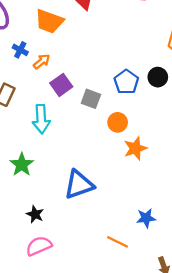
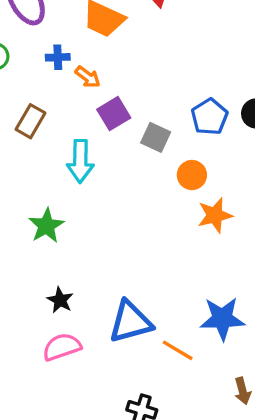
blue cross: (20, 50) -> (58, 57), turned -35
orange arrow: (42, 62) -> (88, 77), turned 72
blue triangle: (79, 185) -> (130, 322), moved
blue star: (146, 218) -> (222, 319), size x1.5

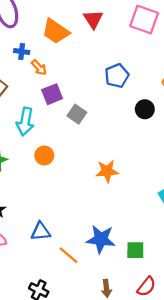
blue pentagon: (210, 117) -> (117, 76), moved
orange circle: (192, 175) -> (44, 155), moved
blue triangle: (130, 322) -> (41, 232), size x0.7

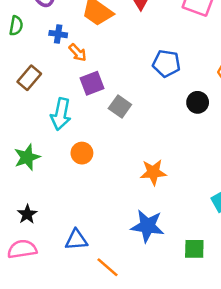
blue pentagon: (117, 76) -> (166, 63), turned 30
blue star: (101, 239) -> (147, 226), moved
green square: (135, 250) -> (194, 249), moved

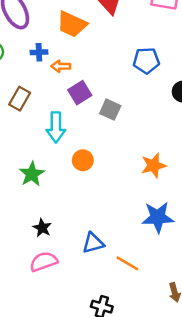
orange arrow: (78, 53) -> (61, 66), turned 144

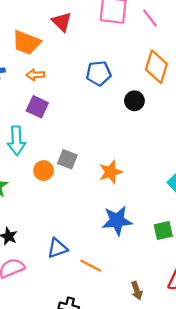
orange arrow: (61, 66) -> (35, 75), moved
purple square: (80, 93) -> (37, 107), turned -30
gray square: (110, 110) -> (67, 159), moved

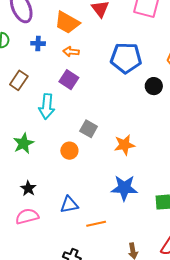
blue pentagon: (99, 73) -> (126, 58), size x1.4
orange circle: (44, 171) -> (69, 151), moved
orange line: (91, 266) -> (96, 224), turned -48

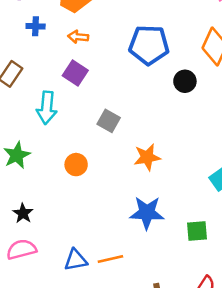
gray square: (89, 129) -> (109, 121), moved
blue triangle: (69, 205) -> (76, 260), moved

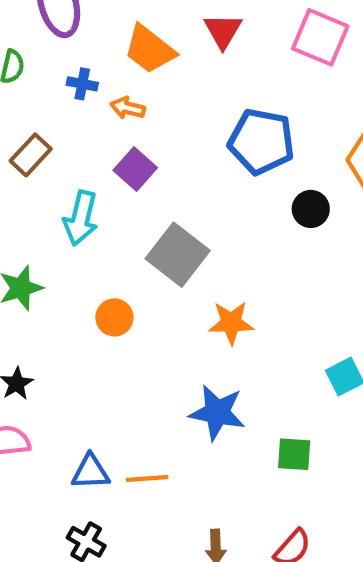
orange arrow: (78, 37) -> (128, 108), moved
gray square: (109, 121) -> (178, 255), size x1.6

